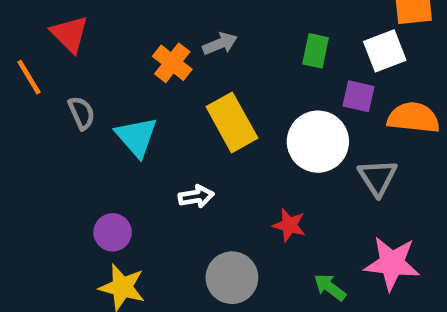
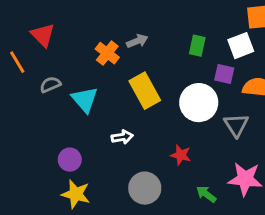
gray semicircle: (82, 113) -> (50, 85), turned -90

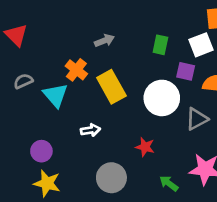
orange cross: (107, 53) -> (76, 70), moved
gray triangle: (236, 125) -> (197, 119), turned 35

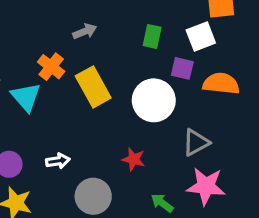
gray triangle: (197, 119) -> (196, 142), moved
white arrow: (90, 130) -> (58, 161), moved

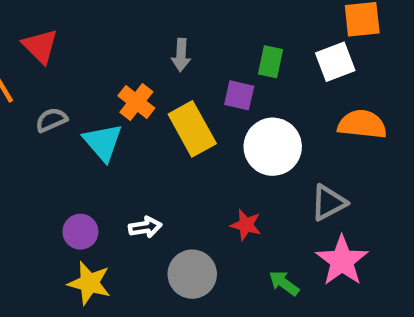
gray arrow: (85, 31) -> (181, 55), turned 115
purple square: (182, 68) -> (239, 95), moved
pink star: (206, 186) -> (342, 261), turned 30

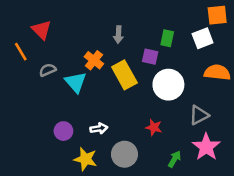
yellow star: (89, 283) -> (85, 159), moved
green arrow: (284, 283) -> (175, 159), turned 84

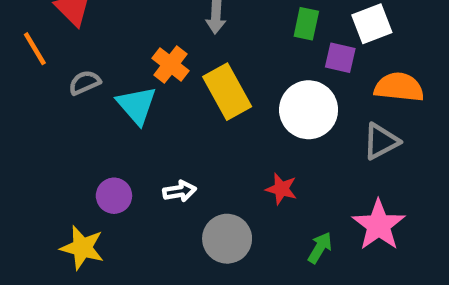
purple square: (150, 57) -> (340, 58), moved
gray triangle: (199, 115) -> (381, 141), moved
yellow star: (85, 159) -> (82, 248), moved

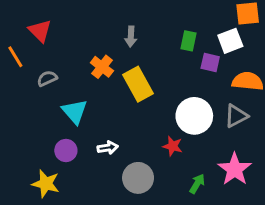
cyan triangle: (137, 105) -> (75, 112), moved
white circle: (309, 110) -> (194, 116), moved

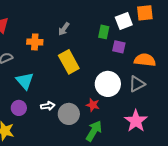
gray arrow: (131, 37) -> (64, 29), turned 32
white square: (230, 41) -> (124, 21), moved
orange cross: (102, 67) -> (35, 42), moved, turned -35
gray circle: (138, 178) -> (69, 114), moved
green arrow: (197, 184) -> (94, 131), moved, size x1.5

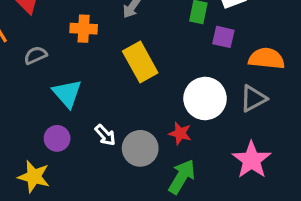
white arrow: (48, 106) -> (105, 135), turned 56

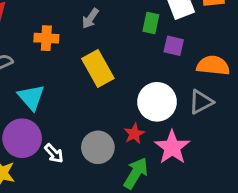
red star: (180, 133) -> (134, 134), turned 30
white arrow: (105, 135) -> (54, 153), moved
purple circle: (57, 138) -> (22, 138), size x1.6
pink star: (252, 160) -> (172, 147), moved

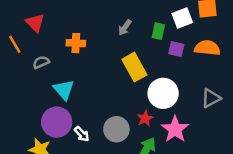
gray arrow: (90, 18) -> (125, 28), moved
orange semicircle: (213, 65) -> (207, 48), moved
yellow rectangle: (98, 68) -> (134, 67), moved
gray triangle: (201, 102) -> (211, 98), moved

